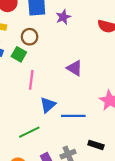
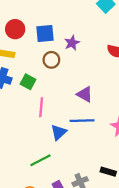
brown circle: (30, 37) -> (51, 60), moved
blue line: (73, 116) -> (82, 121), moved

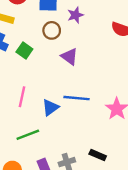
purple triangle: (85, 94) -> (69, 57), moved
pink line: (41, 107) -> (22, 97), moved

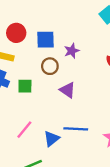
green square: (24, 51) -> (25, 86), turned -32
pink line: (22, 97) -> (24, 130), turned 30

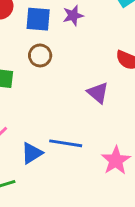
purple star: (72, 51) -> (73, 16), moved
purple triangle: (68, 90) -> (98, 93), moved

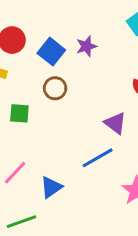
blue square: (38, 19) -> (51, 52), turned 36
blue line: (66, 143) -> (98, 158), moved, turned -36

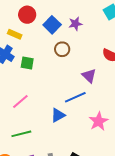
brown circle: (55, 88) -> (62, 49), moved
blue triangle: (51, 187) -> (58, 115), moved

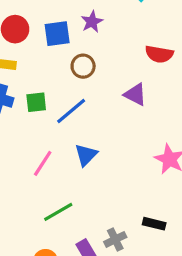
blue square: (52, 25) -> (57, 34), turned -36
blue line: (75, 97) -> (71, 111), moved
blue triangle: (58, 115) -> (86, 155), moved

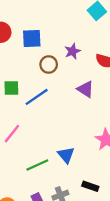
purple star: (92, 22) -> (72, 51), moved
blue triangle: (86, 155) -> (66, 155), moved, turned -30
green line: (58, 212) -> (37, 165), moved

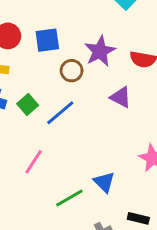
purple star: (72, 51) -> (100, 51), size x1.5
green square: (11, 88) -> (28, 104), turned -35

